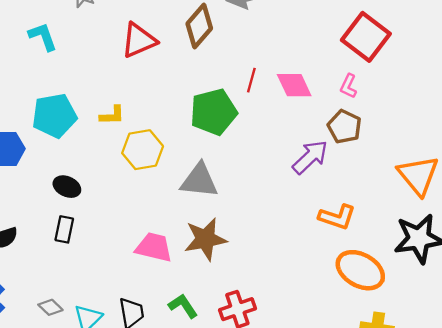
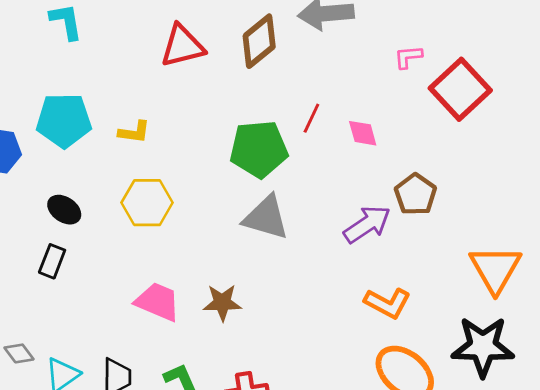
pink diamond: (294, 85) -> (363, 133), size x0.7
pink L-shape: (348, 86) -> (408, 57), moved, turned 50
yellow hexagon: (143, 150) -> (147, 203), moved
gray triangle: (199, 181) -> (266, 217), moved
brown star: (205, 239) -> (222, 303), size x0.7

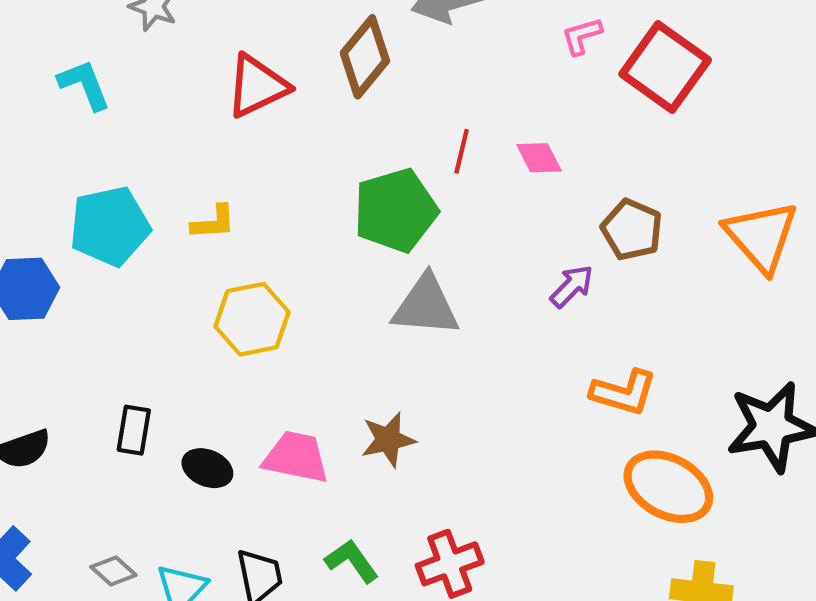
black ellipse: (64, 210) -> (207, 468), moved
purple arrow: (367, 224) -> (572, 286), size x0.7
orange triangle: (495, 269) -> (761, 236), moved

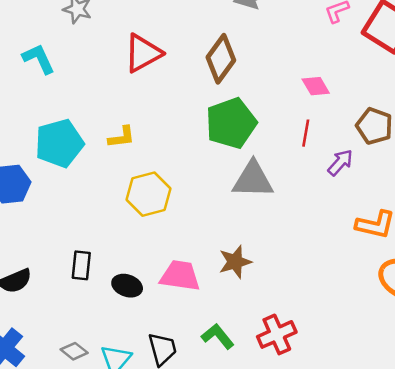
brown diamond: (365, 57) -> (221, 59), moved
red line: (462, 151) -> (306, 133), moved

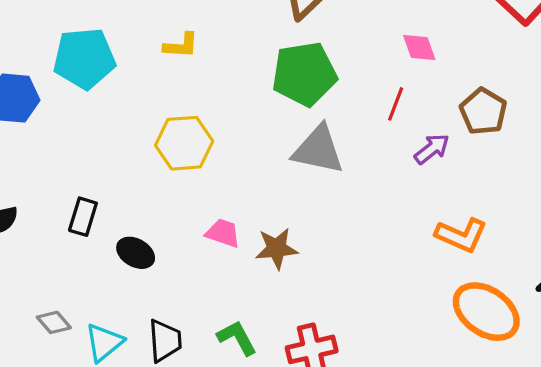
yellow L-shape: (122, 137) -> (181, 45), moved
pink trapezoid: (180, 276) -> (223, 233), moved, size x0.7

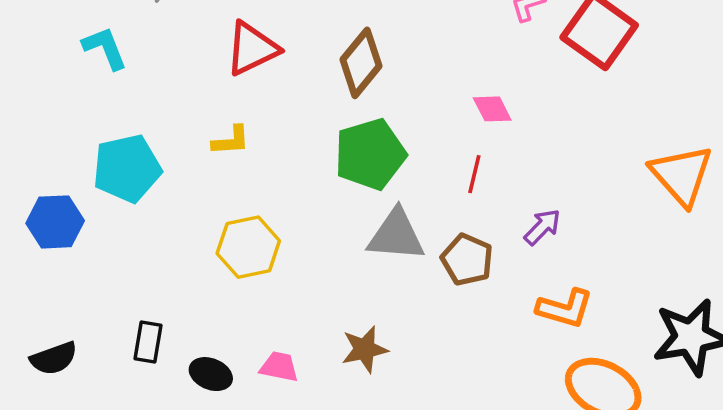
brown pentagon: (483, 111) -> (467, 260), moved
purple arrow: (432, 149) -> (542, 227), moved
pink trapezoid: (223, 233) -> (279, 367), moved

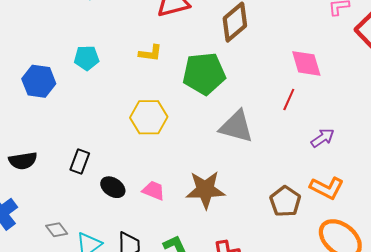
pink diamond: (492, 109) -> (306, 63), size x1.4
green pentagon: (370, 154) -> (204, 74), moved
cyan pentagon: (127, 168) -> (87, 58), size x0.6
brown pentagon: (467, 260) -> (285, 201), moved
brown star: (365, 349) -> (205, 190), size x1.4

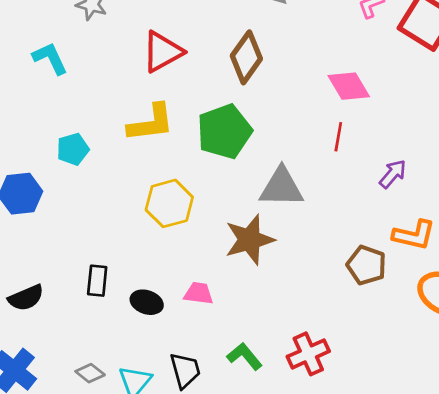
yellow L-shape: (150, 53) -> (151, 123), size x1.6
brown star: (205, 190) -> (250, 240), moved

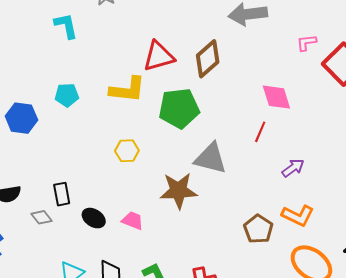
red triangle: (162, 52) -> (159, 56), moved
yellow hexagon: (169, 203) -> (127, 151), size x0.7
black rectangle: (97, 281) -> (62, 194), turned -30
gray diamond: (90, 373) -> (42, 217), moved

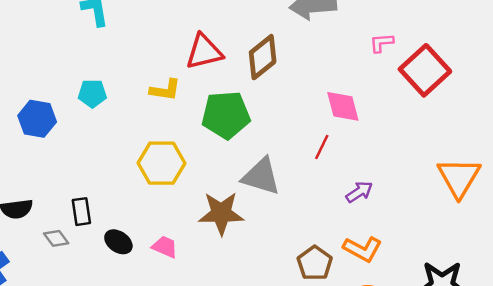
yellow L-shape: (127, 90) -> (165, 90), size x0.7
yellow hexagon: (127, 151) -> (162, 163), size x1.6

